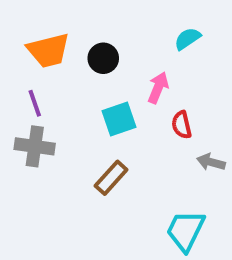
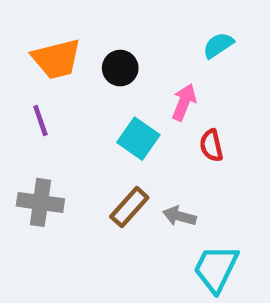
cyan square: (119, 119) -> (138, 139), turned -36
gray cross: (35, 146) -> (40, 202), moved
gray arrow: (211, 162) -> (179, 216), moved

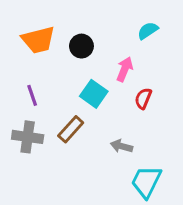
purple line: (40, 120) -> (32, 95), moved
red semicircle: (211, 146) -> (143, 98), turned 35
brown rectangle: (129, 207) -> (71, 129), moved

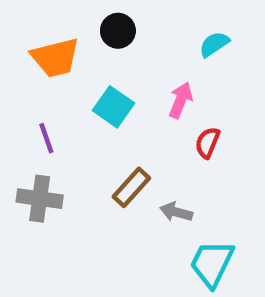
black circle: (81, 46) -> (118, 31), moved
cyan square: (94, 94) -> (113, 107), moved
brown rectangle: (71, 129) -> (131, 187), moved

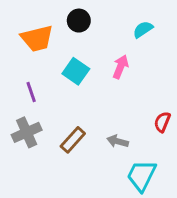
red semicircle: (207, 143) -> (162, 122), moved
brown rectangle: (131, 187) -> (73, 140), moved
gray cross: (40, 199) -> (27, 132), turned -32

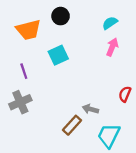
pink arrow: (121, 67) -> (112, 47), moved
cyan square: (76, 71) -> (58, 55), turned 30
brown rectangle: (73, 140) -> (72, 125), moved

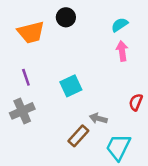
pink arrow: (112, 47) -> (122, 51), turned -30
cyan square: (58, 55) -> (71, 86), moved

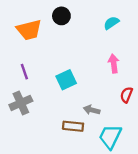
pink arrow: (122, 51) -> (114, 64), moved
brown rectangle: (78, 136) -> (73, 126), turned 54

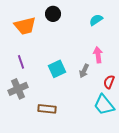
gray arrow: (92, 110) -> (84, 71), moved, turned -80
brown rectangle: (73, 126) -> (47, 109), moved
cyan trapezoid: (110, 137) -> (104, 105), moved, turned -65

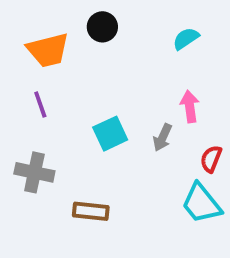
purple line: (21, 62) -> (40, 104), moved
gray cross: (18, 89) -> (34, 172), turned 36

